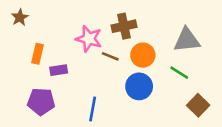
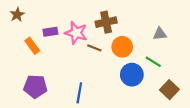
gray triangle: (187, 40) -> (160, 34), size x0.6
orange rectangle: (37, 54) -> (32, 46), turned -49
purple rectangle: (59, 70) -> (50, 32), moved
blue circle: (139, 86) -> (132, 75), moved

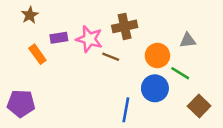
brown star: (17, 15) -> (30, 15), moved
orange circle: (122, 47) -> (157, 55), moved
purple pentagon: (35, 86) -> (21, 104), moved
blue line: (79, 93) -> (126, 110), moved

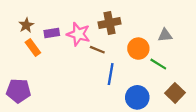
brown star: (30, 15) -> (26, 25), moved
blue circle: (155, 88) -> (137, 97), moved
blue line: (126, 110) -> (111, 74), moved

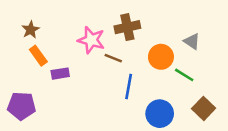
purple rectangle: (52, 33) -> (60, 74), moved
gray triangle: (165, 35) -> (192, 41), turned 40

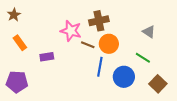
brown star: (31, 30) -> (14, 15), moved
orange rectangle: (38, 56) -> (20, 43), moved
orange circle: (161, 57) -> (109, 44), moved
blue circle: (160, 114) -> (124, 77), moved

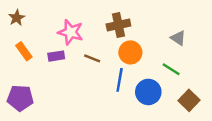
pink star: (71, 31) -> (71, 32), moved
brown line: (88, 45) -> (92, 58), moved
purple rectangle: (47, 57) -> (56, 56), moved

